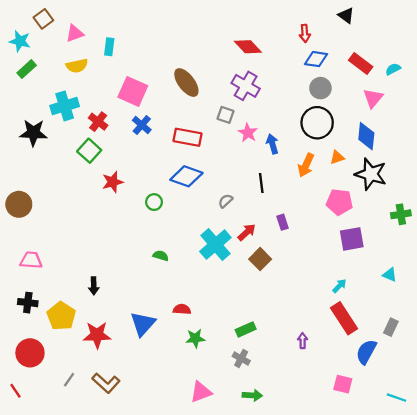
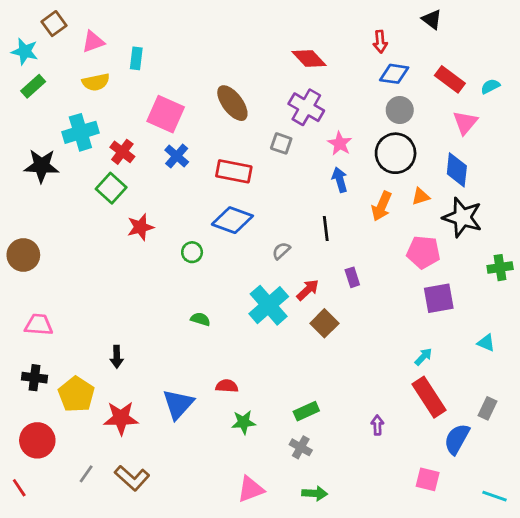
pink star: (248, 133) -> (340, 143), moved

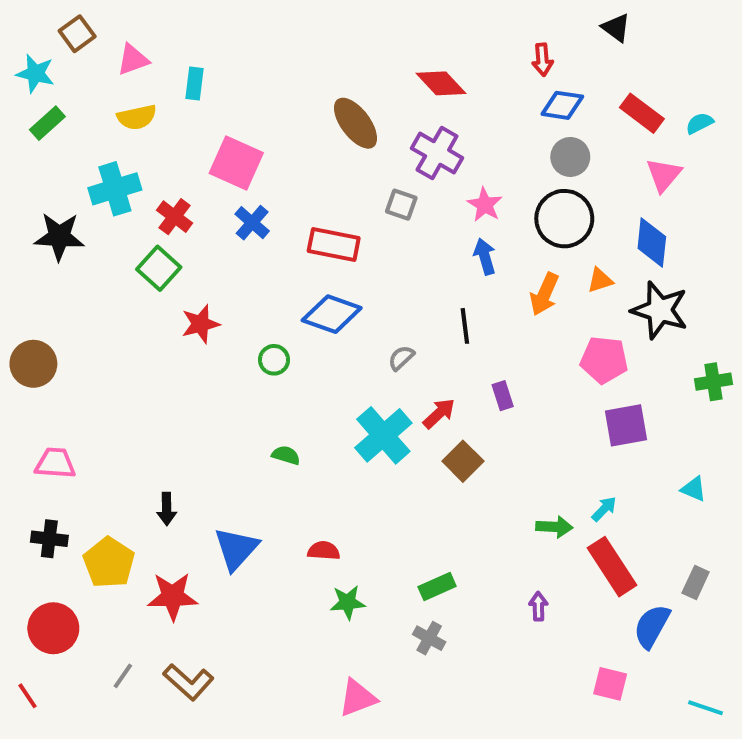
brown ellipse: (232, 103) -> (356, 123), moved
blue triangle: (178, 404) -> (236, 549), moved
green arrow: (315, 493) -> (554, 527), moved

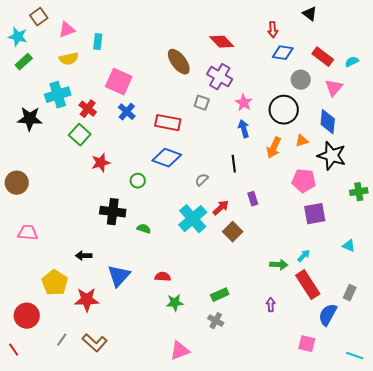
gray circle: (570, 157) -> (301, 80), moved
black arrow: (167, 509) -> (84, 256), turned 91
black cross: (49, 539) -> (113, 212), moved, size x1.4

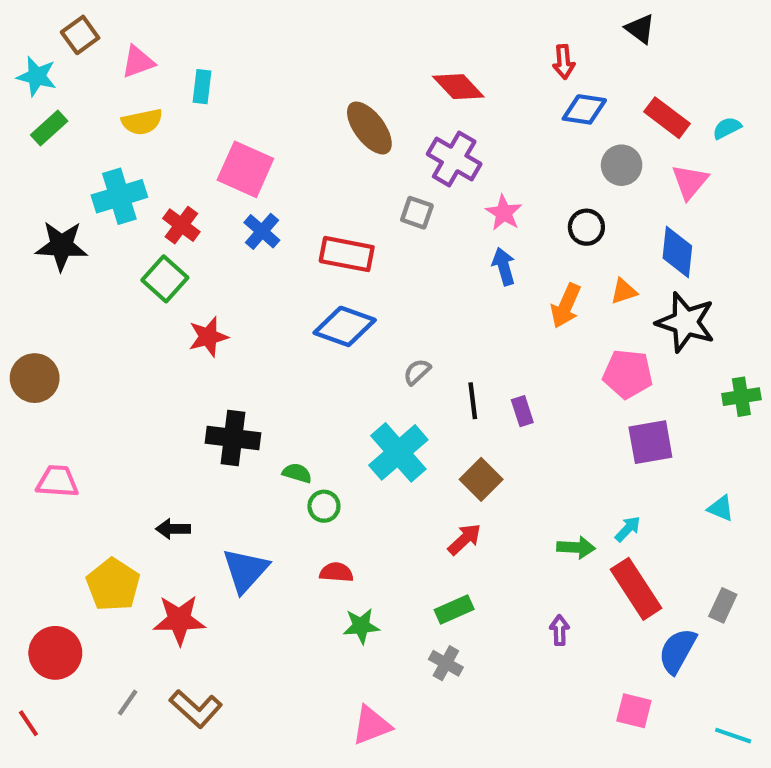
black circle: (284, 110) -> (586, 227), size x0.6
black line: (234, 164) -> (473, 401), moved
green circle: (138, 181) -> (324, 506), moved
red arrow: (221, 208) -> (464, 539), moved

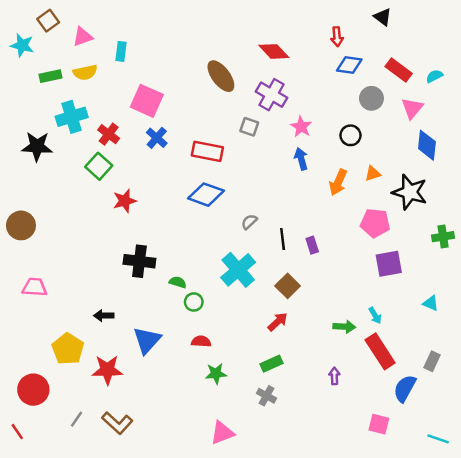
green rectangle: (49, 128) -> (51, 76), moved, turned 30
blue diamond: (677, 252) -> (427, 145), moved
cyan arrow: (628, 529) -> (375, 316), turned 105

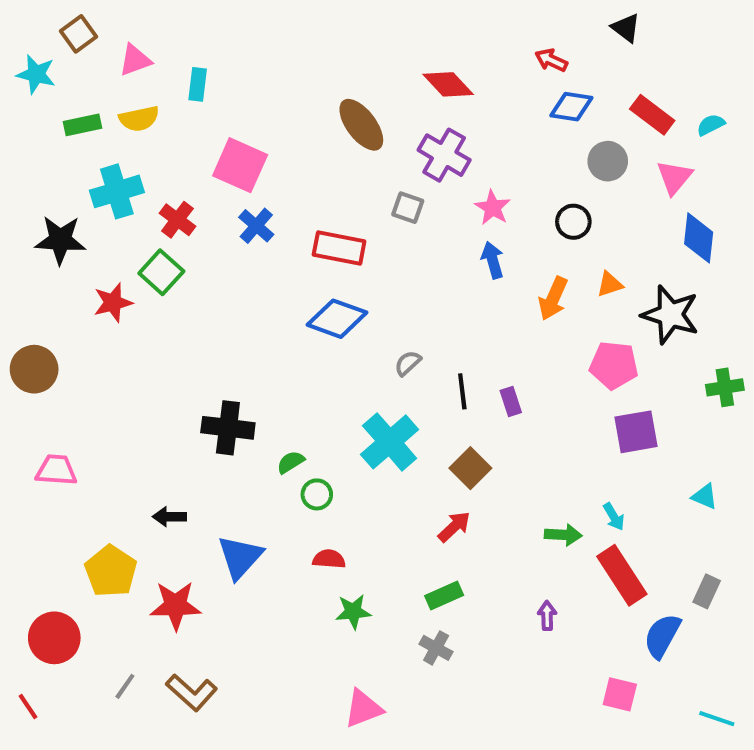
red arrow: (337, 37) -> (551, 60), turned 120
red star: (125, 201) -> (113, 303), moved
green semicircle: (178, 282) -> (291, 462), turned -49

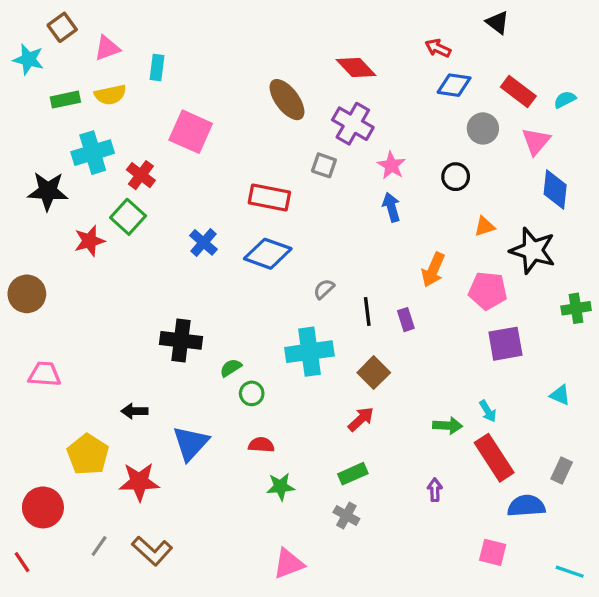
blue cross: (256, 226) -> (203, 242), moved
orange arrow: (553, 298) -> (433, 270), moved
cyan cross: (390, 442) -> (309, 352), turned 33
blue semicircle: (662, 636) -> (526, 506), turned 57

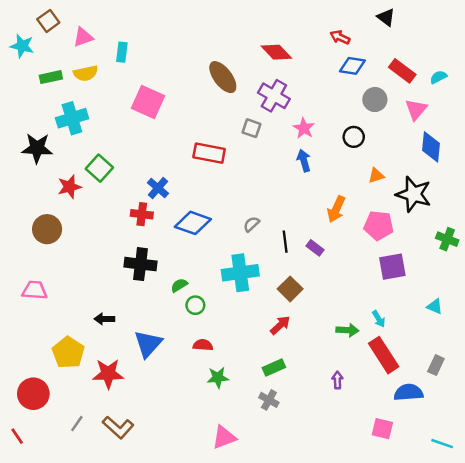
red cross: (141, 175) -> (142, 214), moved, turned -30
blue diamond: (268, 254) -> (193, 223), moved
brown circle: (27, 294) -> (47, 229), moved
green cross: (576, 308) -> (447, 239), turned 30
purple rectangle: (406, 320) -> (315, 248), turned -35

